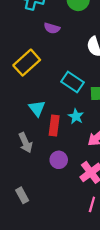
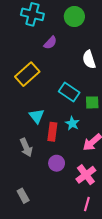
purple semicircle: (52, 28) -> (50, 43), turned -64

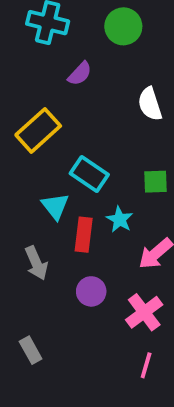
cyan rectangle: (69, 92) -> (89, 174), moved

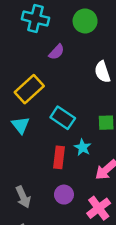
cyan triangle: (55, 206) -> (21, 125), moved
gray arrow: (36, 263) -> (23, 197), moved

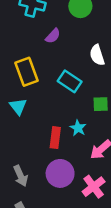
yellow rectangle: (29, 89) -> (27, 72), turned -68
cyan rectangle: (63, 118) -> (70, 81), moved
purple circle: (64, 195) -> (60, 173), size x1.5

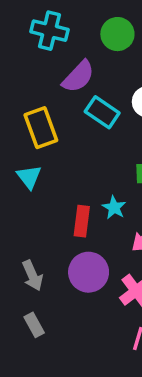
purple semicircle: (53, 36) -> (78, 77), size x1.5
cyan rectangle: (70, 81) -> (102, 112), moved

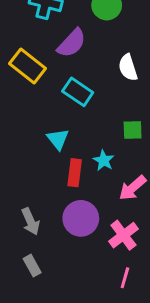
cyan rectangle: (102, 112) -> (78, 92), moved
yellow rectangle: (41, 128) -> (27, 66), moved, turned -32
cyan triangle: (29, 177) -> (58, 139), moved

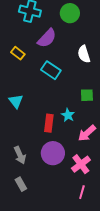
yellow rectangle: (27, 66) -> (18, 53), size x0.6
cyan triangle: (58, 139) -> (16, 101), moved

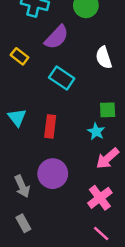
cyan star: (68, 115) -> (96, 132), moved
red rectangle: (49, 123) -> (50, 126), moved
purple circle: (53, 153) -> (53, 174), moved
pink line: (82, 192) -> (101, 234), turned -64

